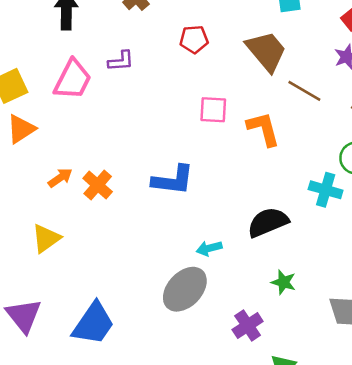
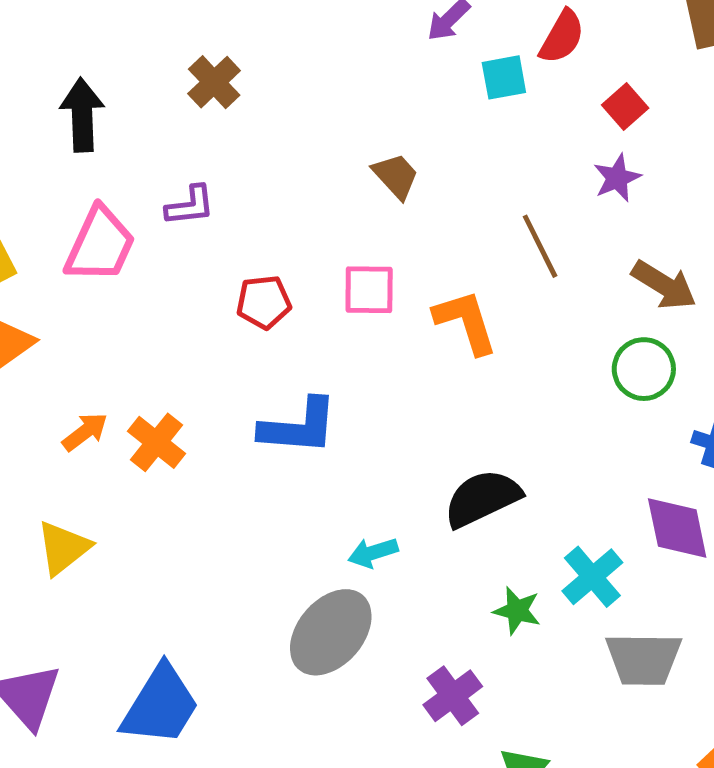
red pentagon: (194, 39) -> (264, 302), moved
brown trapezoid: (266, 51) -> (396, 176), moved, size x0.6
brown line: (304, 91) -> (540, 246), turned 36
cyan cross: (326, 190) -> (592, 577), moved, turned 36

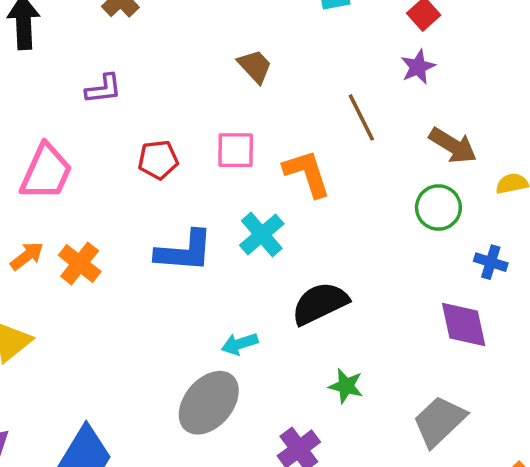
pink trapezoid: (100, 245) -> (46, 172), moved
cyan cross: (592, 577) -> (262, 235), moved
gray trapezoid: (644, 659) -> (439, 421), turned 136

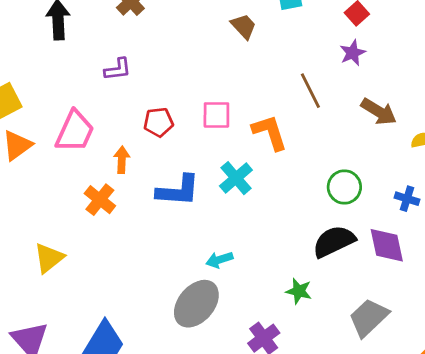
brown trapezoid: (255, 66) -> (244, 26), moved
green circle: (438, 208) -> (344, 187), moved
orange arrow: (27, 256) -> (122, 160), moved, turned -50
black semicircle: (320, 303) -> (334, 241), moved

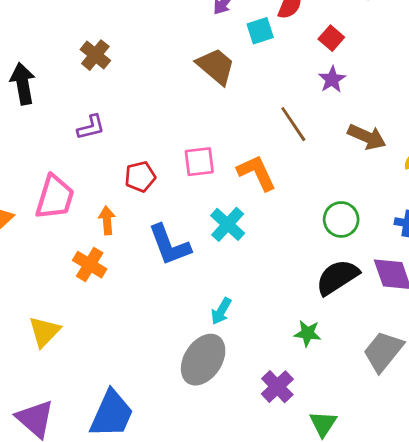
brown trapezoid: (244, 26) -> (216, 66), size x1.4
blue L-shape: (178, 191) -> (169, 245), turned 72
cyan arrow: (219, 260) -> (221, 311), turned -35

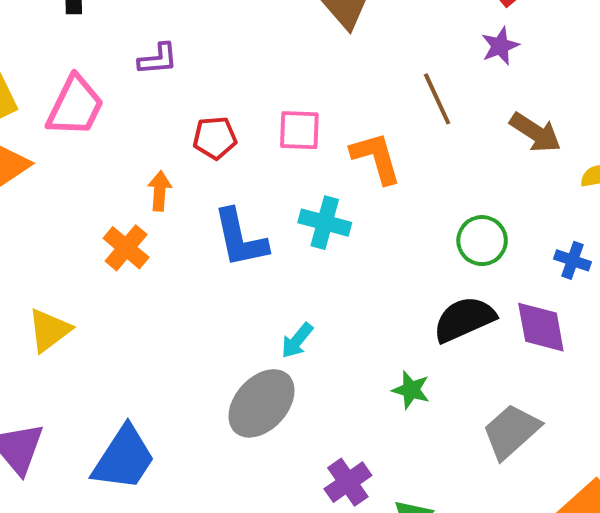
pink trapezoid: (55, 197) -> (75, 106), moved
cyan cross: (228, 224) -> (325, 223), turned -36
purple cross: (277, 387) -> (348, 482), moved

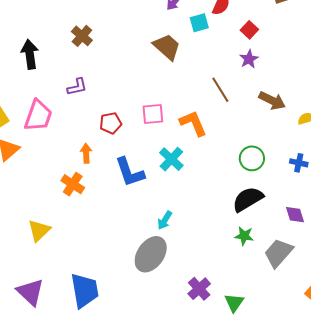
cyan cross: (325, 223) -> (171, 159), turned 35
purple diamond: (541, 327) -> (295, 215), moved, size x0.7
green star: (411, 390) -> (244, 236), moved
blue trapezoid: (124, 458) -> (85, 290), turned -36

